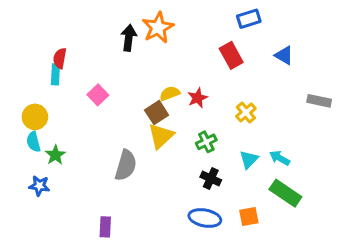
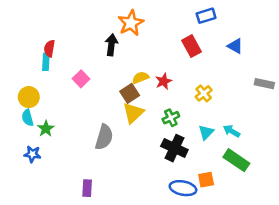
black arrow: (129, 38) -> (111, 45), moved
black cross: (211, 178) -> (174, 148), size x1.5
blue ellipse: (205, 218) -> (183, 188), moved

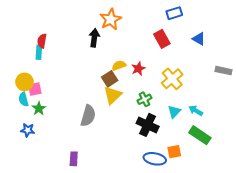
pink square: (81, 79) -> (35, 89), moved, turned 32
yellow cross: (204, 93) -> (172, 79), size x1.5

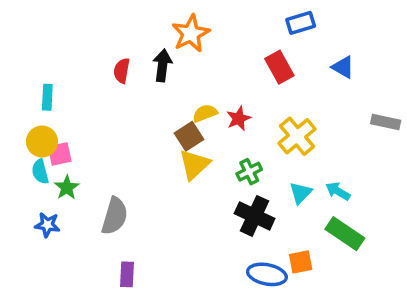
red semicircle: (42, 41) -> (122, 71), moved
cyan rectangle: (39, 52) -> (47, 97), moved
gray semicircle: (88, 116) -> (115, 216), moved

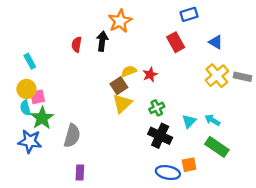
cyan rectangle: (47, 97) -> (30, 61), turned -32
yellow cross: (297, 136) -> (217, 76), moved
green star: (67, 188) -> (42, 118), size x1.5
blue star: (47, 225) -> (30, 141), size x1.5

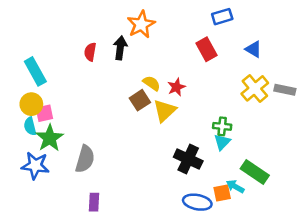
cyan rectangle: (30, 61) -> (35, 71), size x1.5
yellow semicircle: (129, 71) -> (152, 83), turned 56
yellow triangle: (122, 103) -> (165, 111), moved
green cross: (157, 108) -> (222, 126), moved, turned 32
cyan arrow: (212, 120) -> (235, 186), moved

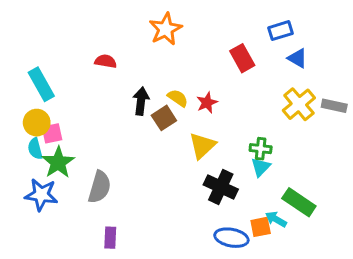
blue rectangle: (222, 17) -> (281, 31), moved
black arrow: (120, 48) -> (141, 101), moved
red semicircle: (90, 52) -> (106, 61), turned 90
yellow triangle: (165, 111) -> (202, 146), moved

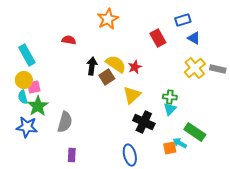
yellow semicircle: (178, 98) -> (116, 64), size x1.5
blue ellipse: (231, 238) -> (130, 155), moved, turned 65

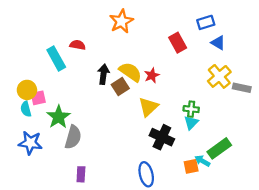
cyan rectangle: (27, 55) -> (56, 58), moved
gray rectangle: (218, 69) -> (242, 88), moved
green star: (38, 106) -> (58, 117), moved
green rectangle: (195, 132) -> (219, 148), turned -70

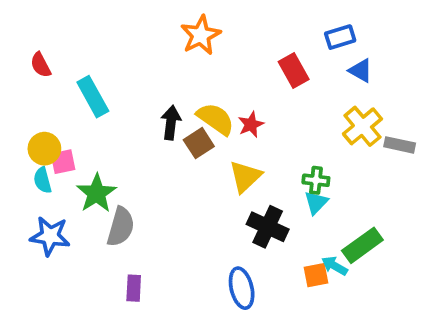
red semicircle: (78, 45) -> (41, 65), moved, turned -128

